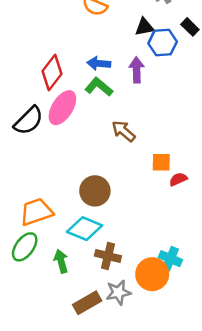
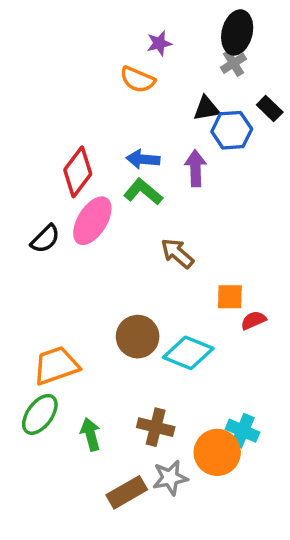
black semicircle: (29, 121) -> (45, 239), size x0.7
cyan diamond: (85, 229) -> (188, 353), moved

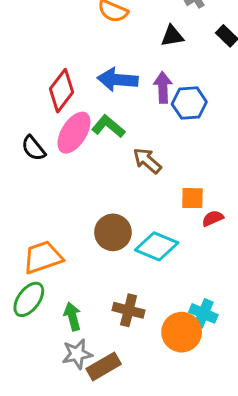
blue hexagon: (232, 130) -> (189, 103), moved
blue arrow: (143, 159) -> (118, 80), size x1.4
green L-shape: (143, 192) -> (108, 126), moved
black semicircle: (45, 239) -> (33, 148), turned 96
gray star: (170, 478) -> (77, 354), moved

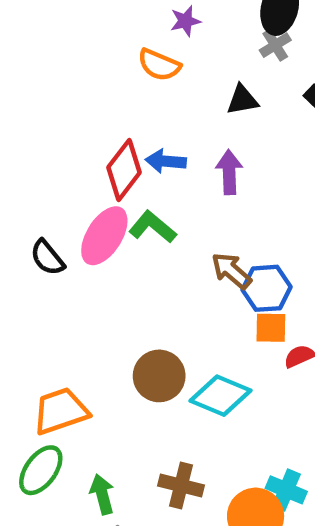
blue arrow: (118, 80) -> (166, 161), size x0.7
red diamond: (62, 91) -> (124, 170), moved
blue hexagon: (189, 103) -> (266, 288), moved
brown arrow: (147, 161) -> (231, 271), moved

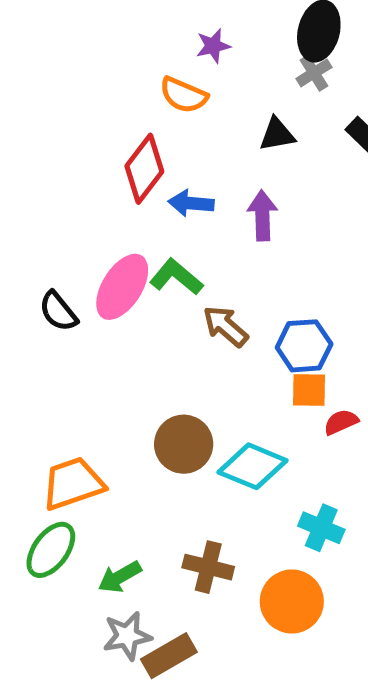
red diamond: (124, 170) -> (144, 169), moved
brown arrow: (231, 271) -> (225, 326), moved
cyan cross: (286, 490) -> (321, 528), moved
green arrow: (102, 494) -> (120, 577), turned -105

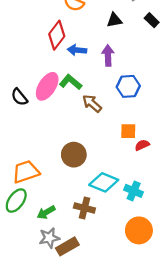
blue hexagon: (304, 346) -> (128, 86), moved
cyan diamond: (252, 466) -> (104, 182), moved
orange circle: (292, 602) -> (139, 230), moved

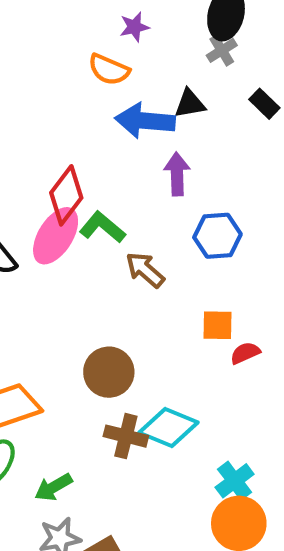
red diamond: (57, 35) -> (66, 195), moved
blue arrow: (77, 50) -> (145, 121), moved, size x1.5
cyan cross: (134, 191) -> (235, 481), moved, turned 30
brown cross: (84, 208) -> (126, 436), moved

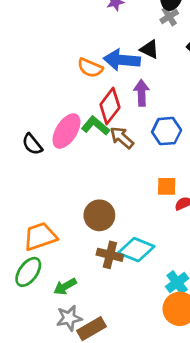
orange semicircle: (109, 70) -> (90, 68), moved
black triangle: (190, 104) -> (149, 49), turned 36
red diamond: (66, 195) -> (110, 106), moved
brown arrow: (145, 270) -> (122, 138), moved

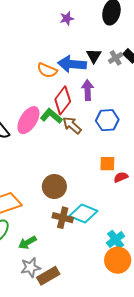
gray cross: (169, 16) -> (116, 58), moved
black triangle: (149, 49) -> (94, 56), turned 35

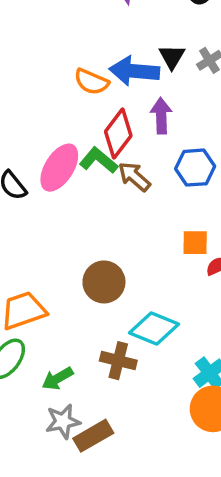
brown cross: (63, 218) -> (118, 361), moved

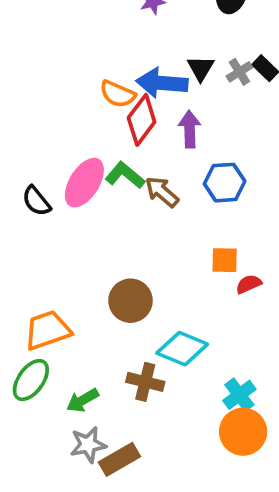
red diamond: (118, 134) -> (142, 120), moved

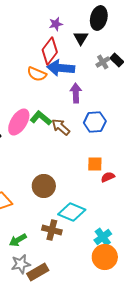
black triangle: (201, 68) -> (81, 38), moved
red diamond: (142, 120) -> (50, 51), moved

